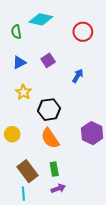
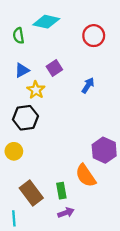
yellow star: (23, 92) -> (36, 90), moved
black hexagon: (49, 110) -> (25, 118), moved
orange semicircle: (50, 138) -> (86, 176), moved
cyan line: (23, 194) -> (14, 218), moved

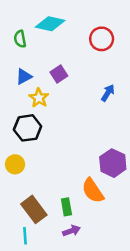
blue arrow: (88, 85) -> (108, 93), moved
cyan line: (14, 218) -> (25, 236), moved

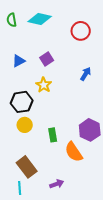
green semicircle: (20, 39) -> (12, 20), moved
yellow star: (39, 98) -> (44, 85), moved
yellow circle: (15, 164) -> (25, 125), moved
green rectangle: (66, 207) -> (53, 135), moved

